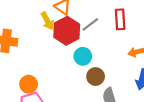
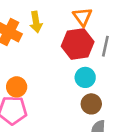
yellow arrow: (47, 21) -> (36, 22), moved
gray line: (90, 24) -> (105, 46), turned -60

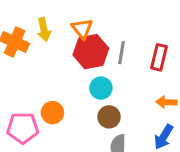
orange triangle: (82, 17) -> (82, 29), moved
orange circle: (17, 87) -> (52, 113), moved

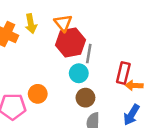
gray line: (122, 53) -> (89, 54), moved
red rectangle: (159, 57) -> (123, 73), moved

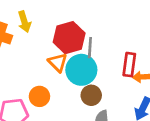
orange triangle: (63, 23) -> (58, 62), moved
cyan circle: (79, 73) -> (81, 70), size x1.5

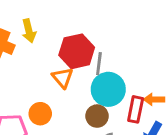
red rectangle: (129, 65) -> (136, 109), moved
cyan circle: (81, 70) -> (108, 89), moved

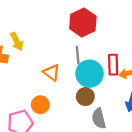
red hexagon: (77, 51) -> (83, 22), moved
red rectangle: (136, 109) -> (113, 65), moved

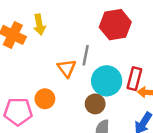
gray line: (78, 55) -> (86, 55), moved

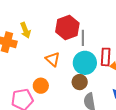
red hexagon: (115, 25) -> (67, 28), moved
gray line: (86, 55) -> (83, 38), moved

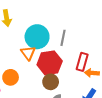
red hexagon: (67, 28) -> (50, 63), moved
cyan circle: (85, 63) -> (37, 37), moved

